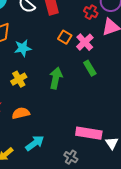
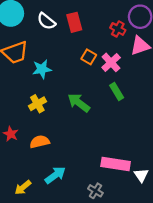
green arrow: (56, 78) -> (79, 103), turned -65

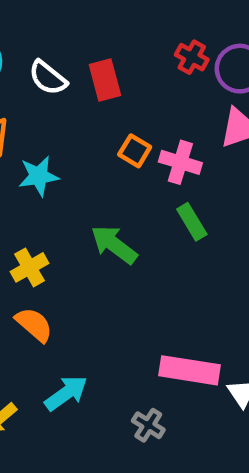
red cross: (118, 29) -> (192, 57), moved
pink cross: (111, 62) -> (180, 162), turned -30
yellow cross: (37, 104) -> (29, 267), moved
orange semicircle: (40, 142) -> (34, 325), turned 54

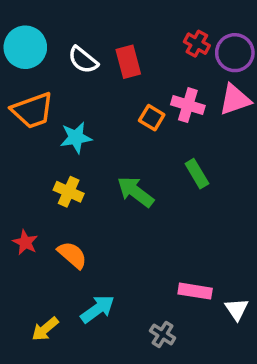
pink cross: (180, 162) -> (188, 105), moved
yellow cross: (29, 267) -> (69, 192), moved, turned -36
pink rectangle: (190, 370) -> (195, 291), size x0.7

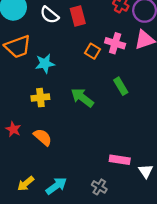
yellow cross: (69, 192) -> (40, 98), turned -30
cyan arrow: (98, 309) -> (56, 186), moved

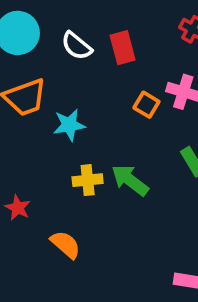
yellow cross: (40, 98) -> (88, 180), moved
red star: (13, 129) -> (18, 208), moved

